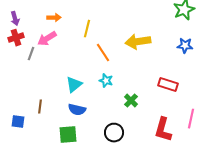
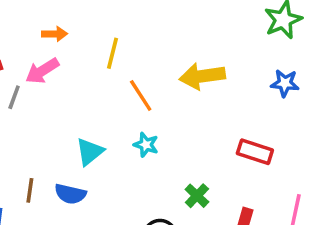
green cross: (131, 101) -> (197, 196), moved
blue semicircle: (77, 110) -> (70, 194), moved

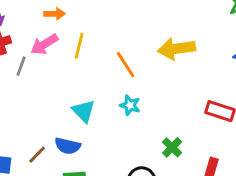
yellow line: (113, 53) -> (79, 46), moved
cyan triangle: (90, 152) -> (84, 111), turned -35
brown line: (30, 190) -> (37, 155), moved, turned 36

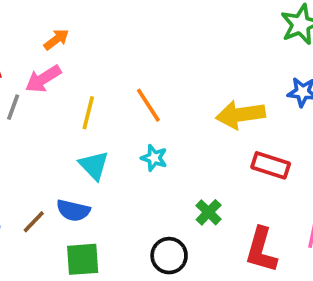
orange arrow: (54, 14) -> (56, 39), turned -36
yellow line: (79, 46) -> (88, 113), moved
yellow arrow: (176, 49) -> (240, 115), moved

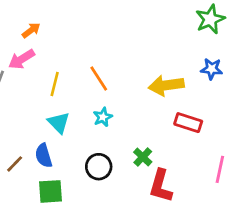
cyan star: (154, 158) -> (103, 117), turned 30
blue semicircle: (73, 210) -> (44, 156), turned 60
red L-shape: (261, 250) -> (161, 186), moved
black circle: (169, 256) -> (99, 167), moved

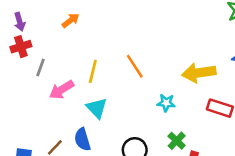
pink arrow: (22, 59) -> (61, 90), moved
cyan star: (103, 117) -> (166, 103), moved, turned 30

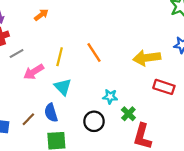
gray line: (41, 68) -> (17, 54), turned 40
cyan star: (166, 103) -> (110, 97), moved

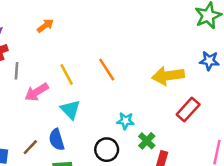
gray line: (17, 54) -> (17, 71), turned -56
yellow line: (60, 57) -> (67, 74), turned -42
red rectangle: (164, 87) -> (188, 110), turned -66

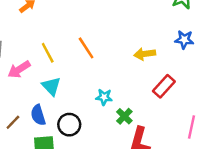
yellow arrow: (168, 76) -> (145, 54), size x0.7
black circle: (107, 150) -> (69, 125), moved

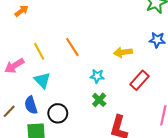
cyan star: (104, 97) -> (97, 76), moved
green cross: (124, 116) -> (99, 100), moved

